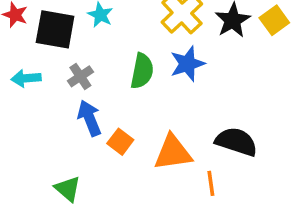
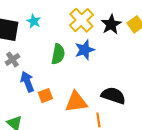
gray cross: (80, 76) -> (12, 59), moved
orange square: (120, 142) -> (45, 96), turned 32

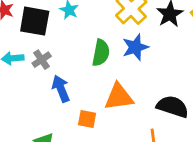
orange square: (45, 96) -> (87, 119), moved, turned 32
orange triangle: (76, 102) -> (119, 97), moved

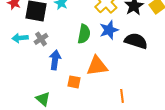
blue arrow: (61, 89) -> (55, 60), turned 30
black semicircle: (173, 107) -> (136, 41), moved

